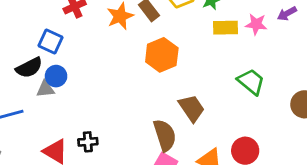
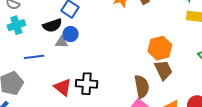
orange hexagon: (162, 55) -> (160, 48), moved
black cross: (88, 142) -> (87, 84), size x1.5

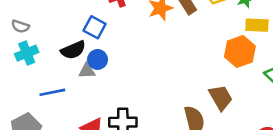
orange hexagon: (160, 48) -> (240, 51), moved

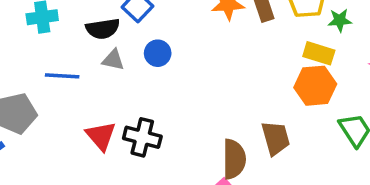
yellow rectangle: (257, 25) -> (319, 53), moved
blue circle: (98, 59) -> (158, 53), moved

